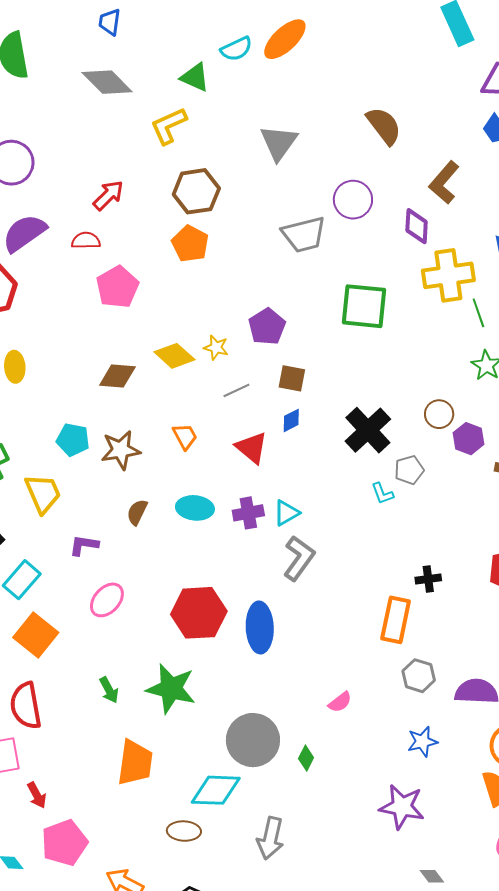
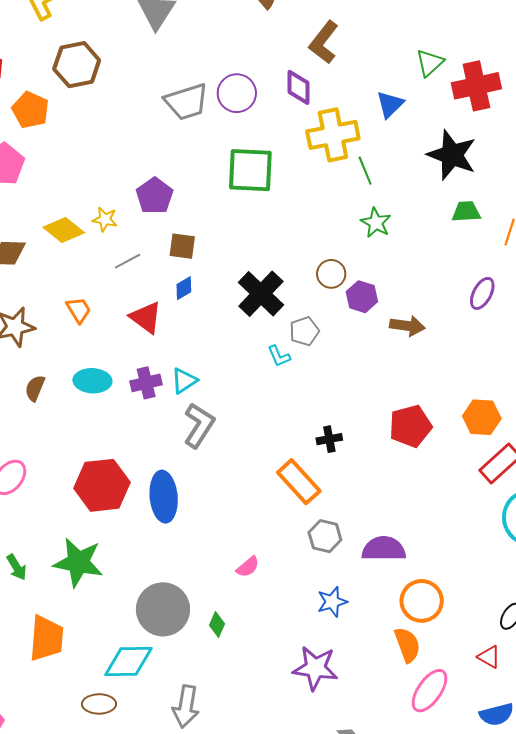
purple circle: (353, 200) -> (237, 93), moved
orange pentagon: (190, 244) -> (30, 110), moved
orange rectangle: (396, 620) -> (299, 482), turned -51

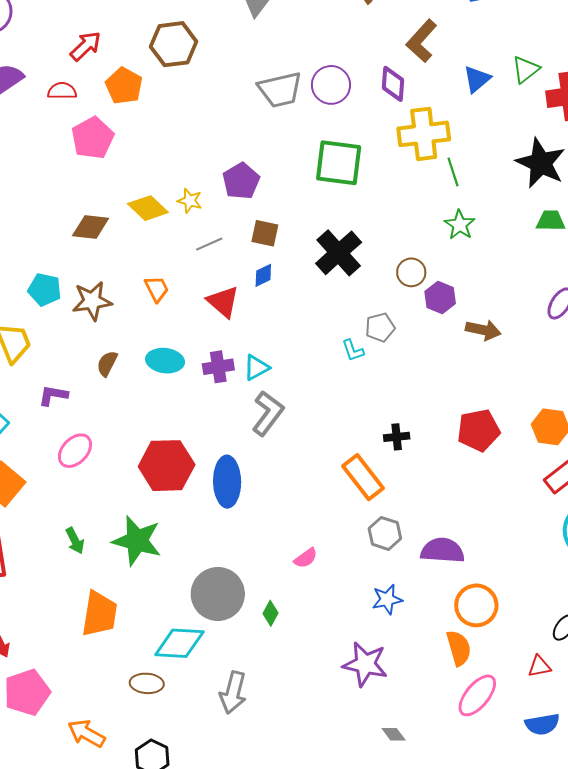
blue triangle: (390, 104) -> (477, 79), moved
black cross: (261, 294) -> (339, 253), moved
red triangle: (489, 657) -> (539, 666), turned -45

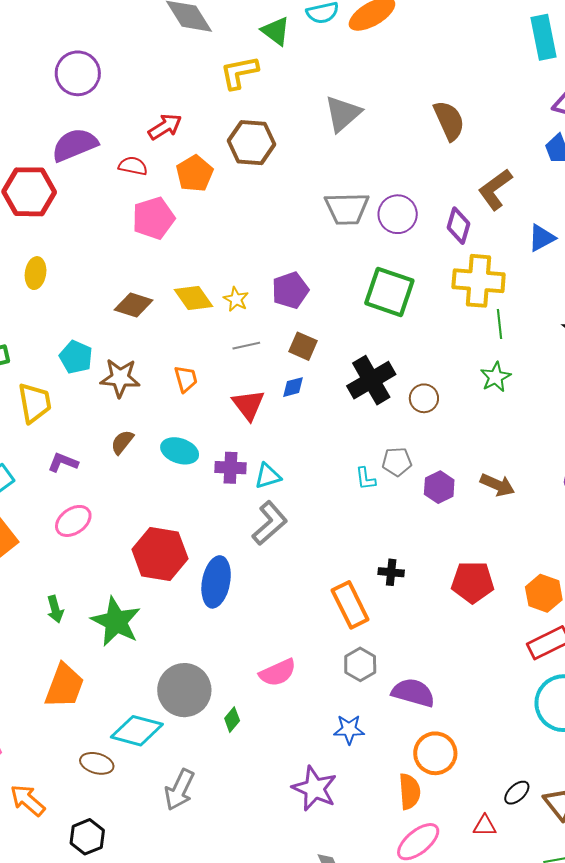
brown circle: (411, 272) -> (424, 398), moved
purple hexagon: (440, 297) -> (439, 487), moved
pink semicircle: (306, 558) -> (278, 673), size x1.5

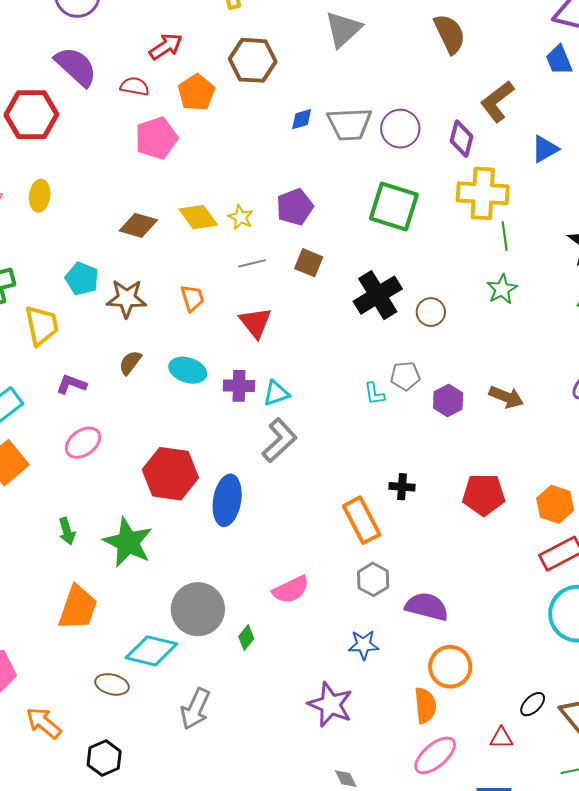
purple semicircle: (75, 145) -> (76, 67), turned 66
blue diamond: (293, 387) -> (302, 119), moved

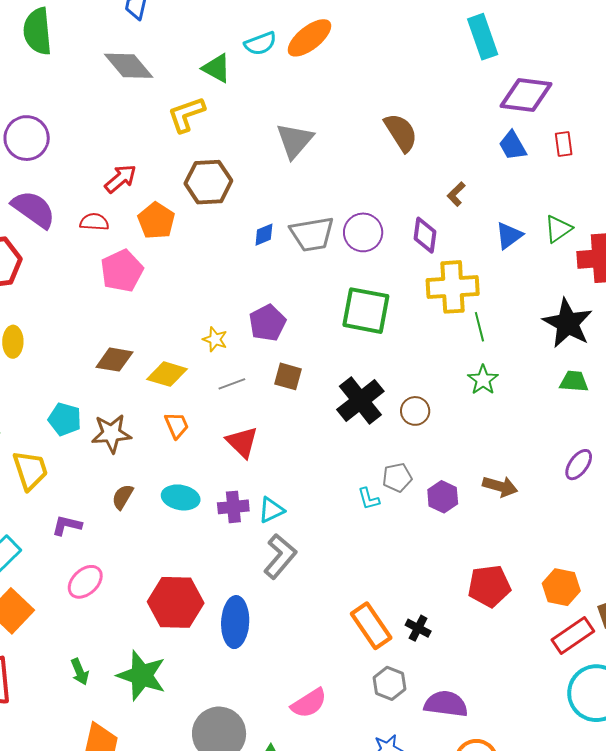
brown L-shape: (497, 101) -> (456, 194), size x0.6
yellow diamond: (198, 217) -> (167, 374), moved, turned -30
black cross: (402, 487) -> (418, 628), moved, turned 30

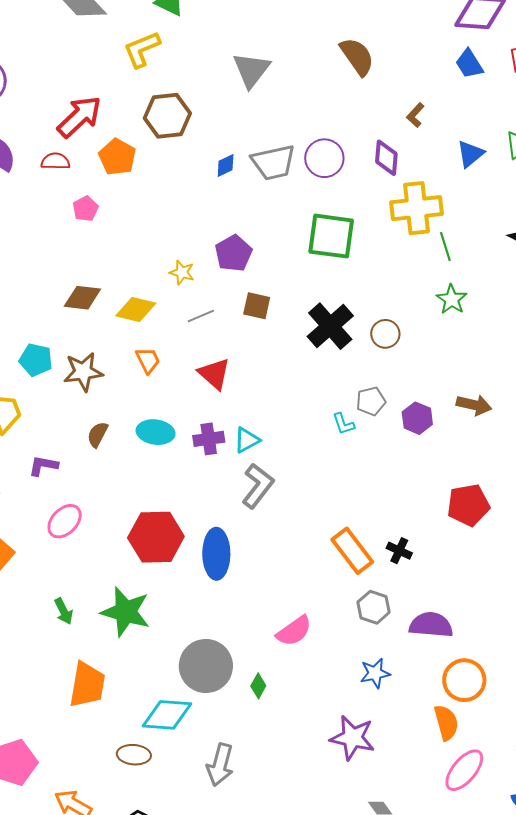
red arrow: (120, 179) -> (79, 117), size x1.4
pink pentagon: (122, 271) -> (85, 209), size x0.6

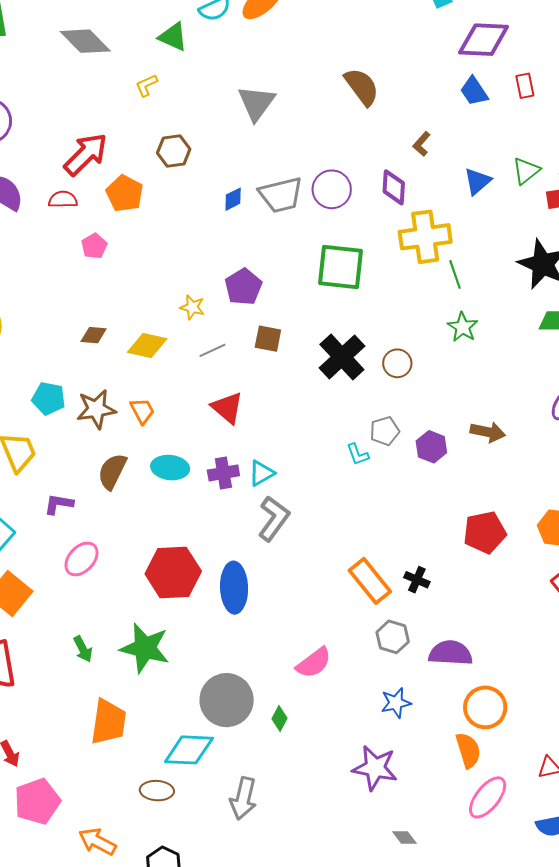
yellow L-shape: (142, 49) -> (146, 85), size x0.6
brown hexagon: (167, 116) -> (174, 151), size x0.7
brown diamond: (82, 298) -> (94, 335), size x0.7
orange trapezoid: (148, 360) -> (142, 411), moved
brown semicircle: (98, 434) -> (112, 471), size x1.4

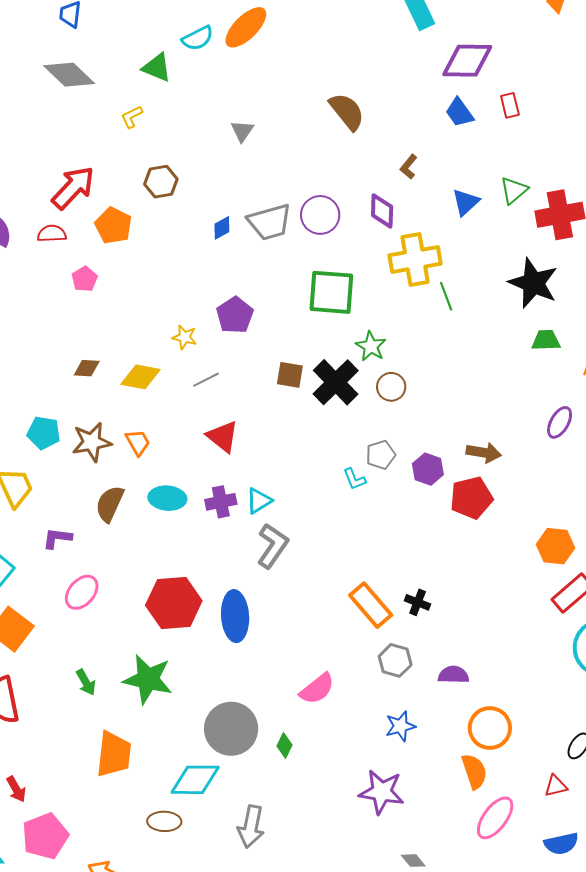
gray triangle: (256, 103) -> (242, 131), size x0.6
green star: (463, 327) -> (371, 346), moved
brown square: (268, 339) -> (290, 375), moved
red pentagon: (485, 532) -> (471, 498), moved
purple semicircle: (451, 653) -> (453, 675), size x0.7

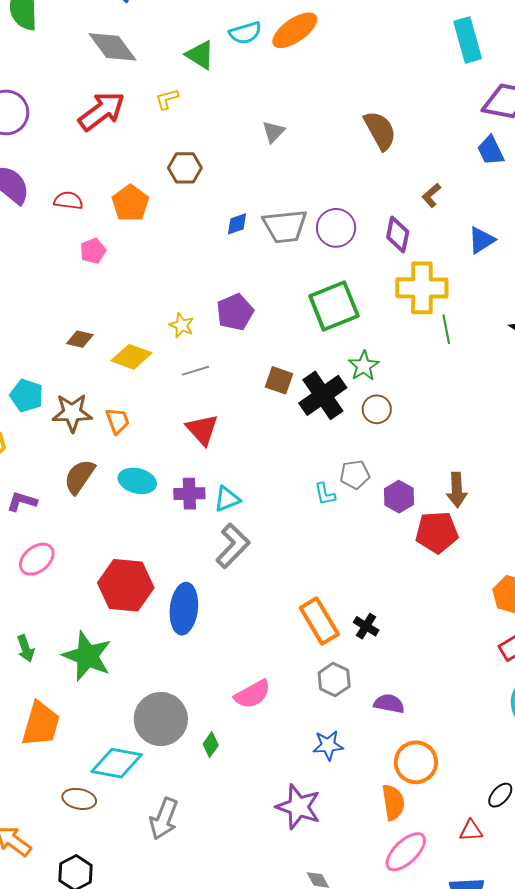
red arrow: (73, 188) -> (102, 111), moved
green square: (331, 292) -> (334, 306), turned -36
brown arrow: (484, 453) -> (457, 490), turned 68

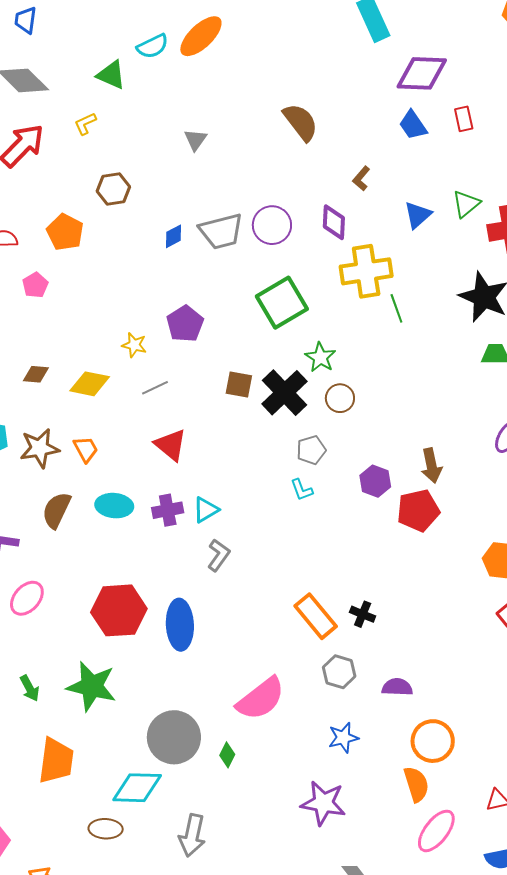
gray pentagon: (355, 475) -> (311, 450), moved
gray L-shape: (233, 546) -> (219, 555), size x0.7
pink semicircle: (252, 694) -> (261, 699), size x1.4

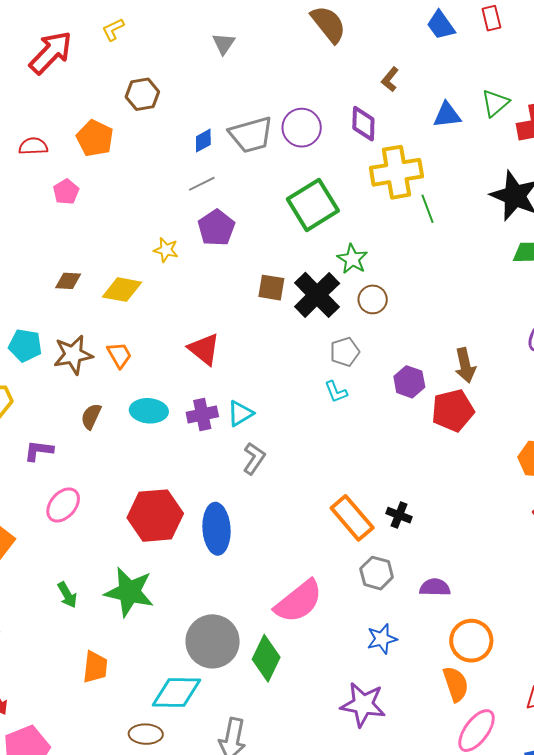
blue triangle: (418, 215) -> (447, 115), turned 36
gray line: (155, 388) -> (202, 184), moved
brown semicircle: (56, 510) -> (91, 416), size x0.7
green diamond: (227, 755) -> (266, 658), size x1.8
orange trapezoid: (56, 761) -> (95, 667), size x0.7

